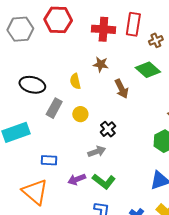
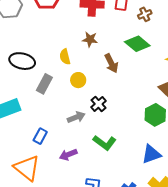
yellow circle: (80, 114) -> (78, 80), moved
gray arrow: (97, 152) -> (76, 117), moved
blue rectangle: (49, 160) -> (40, 136), turned -63
green L-shape: (104, 181) -> (105, 143), moved

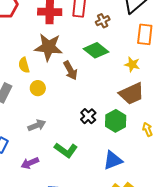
brown star: (90, 39) -> (49, 47), size x1.8
black cross: (99, 104) -> (88, 116), moved

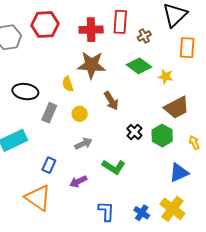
yellow star: (132, 64) -> (166, 77), moved
brown arrow: (70, 70) -> (111, 101), moved
yellow circle: (38, 88) -> (80, 114), moved
blue triangle: (113, 160) -> (179, 173), moved

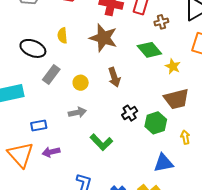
yellow semicircle: (68, 84) -> (62, 35), moved
blue rectangle: (49, 165) -> (39, 125), turned 42
purple arrow: (78, 182) -> (51, 152), moved

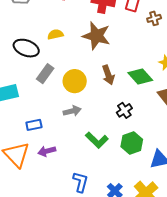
yellow semicircle: (62, 35) -> (55, 34), turned 84
green diamond: (149, 50) -> (140, 76), moved
yellow circle: (81, 83) -> (75, 81), size x1.5
green hexagon: (156, 123) -> (132, 143), moved

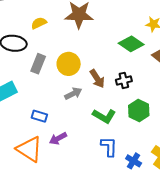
brown arrow: (108, 75) -> (97, 79), moved
black cross: (124, 110) -> (124, 80), turned 35
blue rectangle: (34, 125) -> (39, 116), turned 42
blue L-shape: (80, 182) -> (109, 147), moved

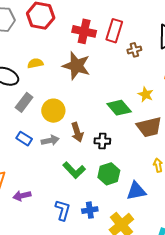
blue rectangle: (39, 116) -> (24, 139), moved
purple arrow: (58, 138) -> (22, 196), moved
blue L-shape: (109, 147) -> (63, 210), moved
blue cross: (134, 161) -> (90, 210), moved, turned 35

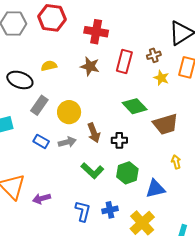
red rectangle: (114, 31) -> (124, 61), moved
brown cross: (134, 50) -> (154, 55), moved
brown star: (76, 66) -> (90, 66), size x0.7
yellow star: (146, 94) -> (161, 78), moved

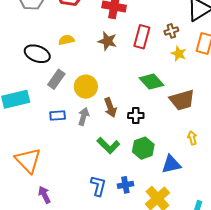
blue rectangle: (41, 141) -> (58, 115), turned -35
gray arrow: (67, 142) -> (84, 116), turned -60
purple arrow: (42, 199) -> (44, 195), moved, turned 78

